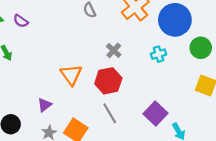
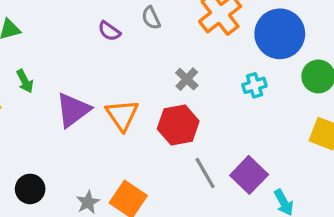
purple semicircle: (21, 21) -> (109, 31), moved
purple triangle: (45, 105) -> (73, 110), moved, size x1.6
gray line: (110, 113) -> (205, 173), moved

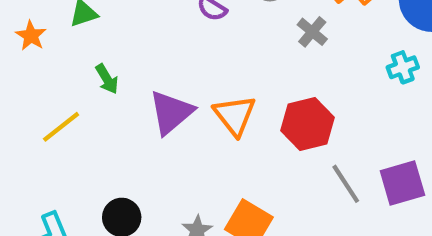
gray cross: (187, 79) -> (312, 32), moved
purple square: (249, 175) -> (402, 183), turned 33

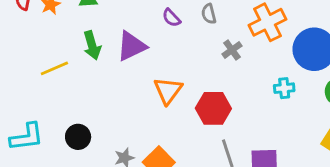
green arrow: (107, 79) -> (92, 45), size x1.4
purple triangle: (171, 112) -> (131, 46), moved

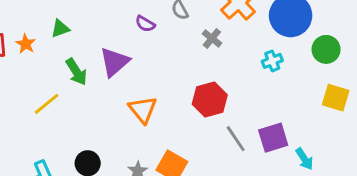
orange triangle: (168, 90) -> (143, 110), moved

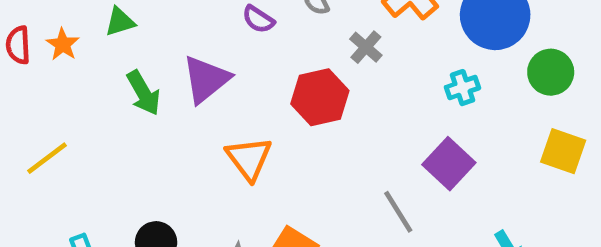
red hexagon: (210, 99) -> (320, 97), moved
yellow line: (47, 104) -> (47, 158), moved
purple square: (273, 138) -> (449, 164), moved, turned -32

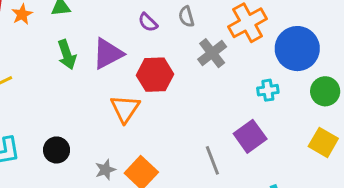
gray cross: (366, 47) -> (212, 53), size x1.4
red hexagon: (320, 97) -> (155, 75), moved

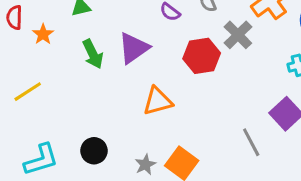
orange star: (22, 14) -> (43, 34), moved
red hexagon: (155, 75) -> (202, 56), moved
orange triangle: (125, 109) -> (158, 101), turned 48

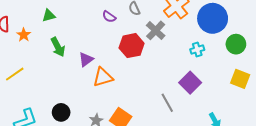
purple triangle: (134, 48) -> (86, 59), moved, size x0.7

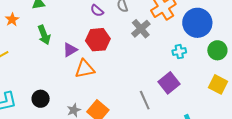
red hexagon: (132, 46) -> (98, 40), moved

